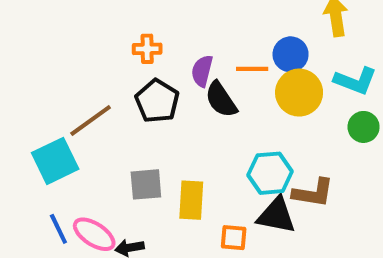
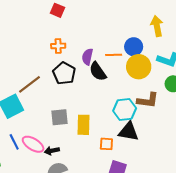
brown L-shape: (313, 193) -> (148, 100), moved

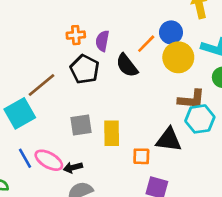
orange line: (114, 55) -> (146, 44), turned -42
purple semicircle: (87, 57) -> (102, 41), moved
cyan hexagon: (125, 110) -> (200, 119), moved

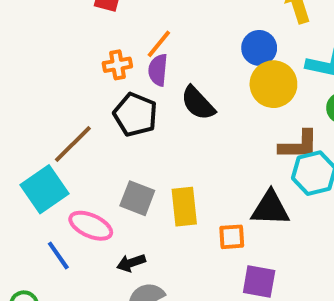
orange line: (146, 44) -> (159, 44), moved
gray square: (81, 125) -> (137, 198), turned 35
pink ellipse: (49, 160) -> (91, 226), moved

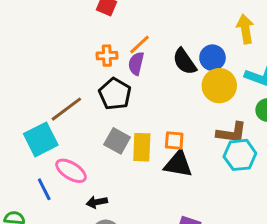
black semicircle: (198, 103) -> (185, 62), moved
gray square: (137, 198) -> (117, 141), moved
yellow rectangle: (184, 207) -> (142, 147), moved
black triangle: (270, 208) -> (178, 164), moved
orange square: (232, 237) -> (174, 140), moved

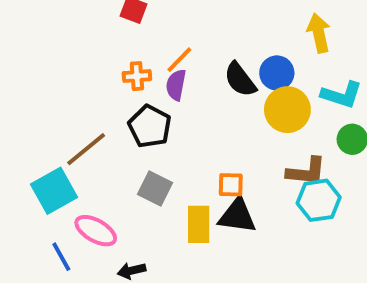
yellow rectangle: (142, 147) -> (199, 224), moved

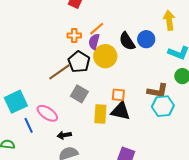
yellow circle: (287, 110) -> (105, 56), moved
brown line: (86, 149) -> (59, 72), moved
cyan square: (54, 191) -> (16, 102), moved

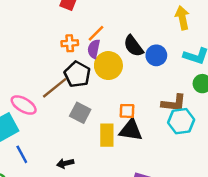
blue circle: (146, 39) -> (156, 55), moved
pink ellipse: (47, 113) -> (24, 105), moved

